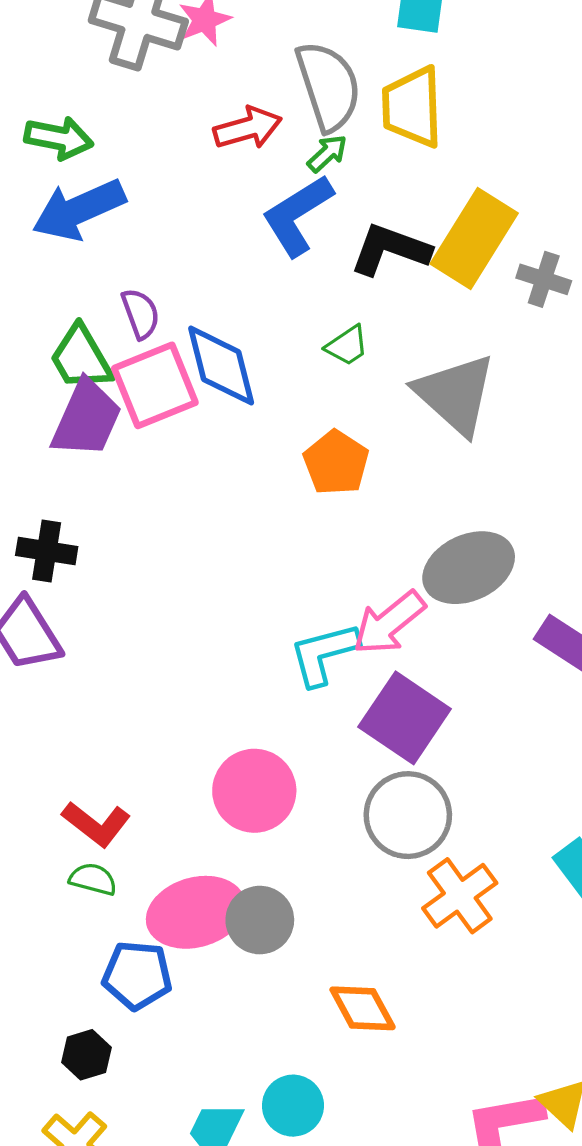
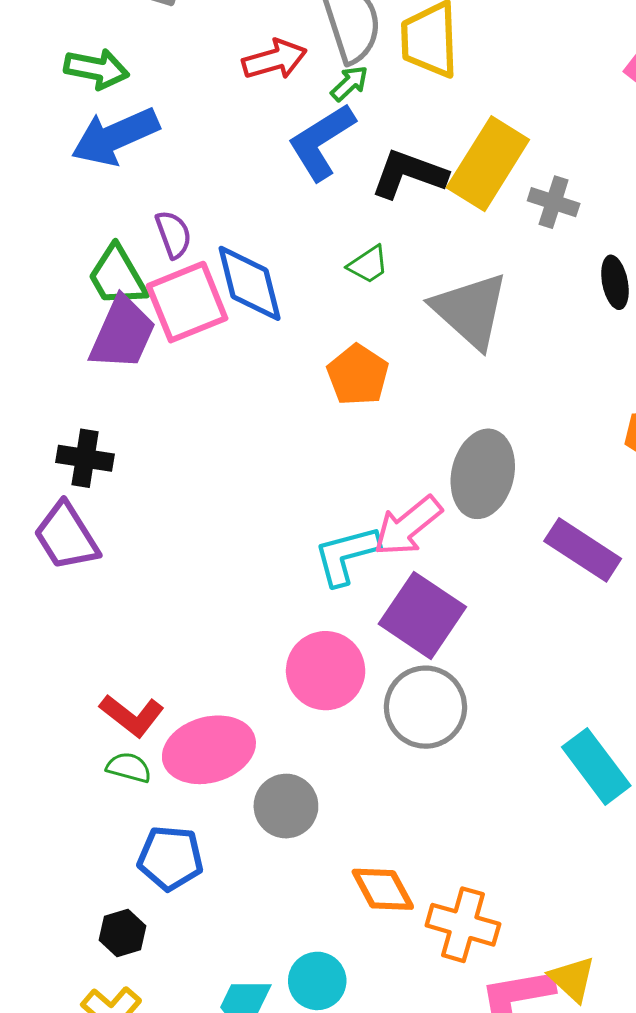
gray ellipse: (469, 568) -> (483, 474), turned -52
pink circle: (254, 791) -> (326, 671), moved
orange cross: (460, 896) -> (463, 925), moved, turned -38
pink ellipse: (196, 912) -> (209, 750), moved

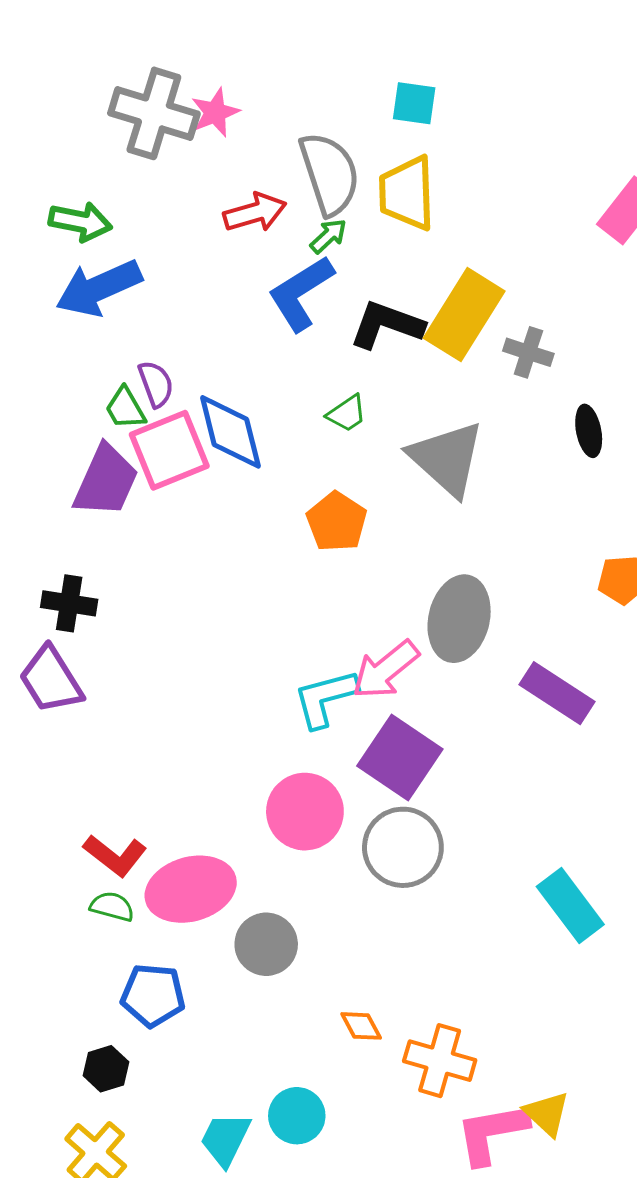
green trapezoid: (117, 276) -> (125, 408), moved, size x0.7
orange diamond: (383, 889) -> (361, 1026), size x0.7

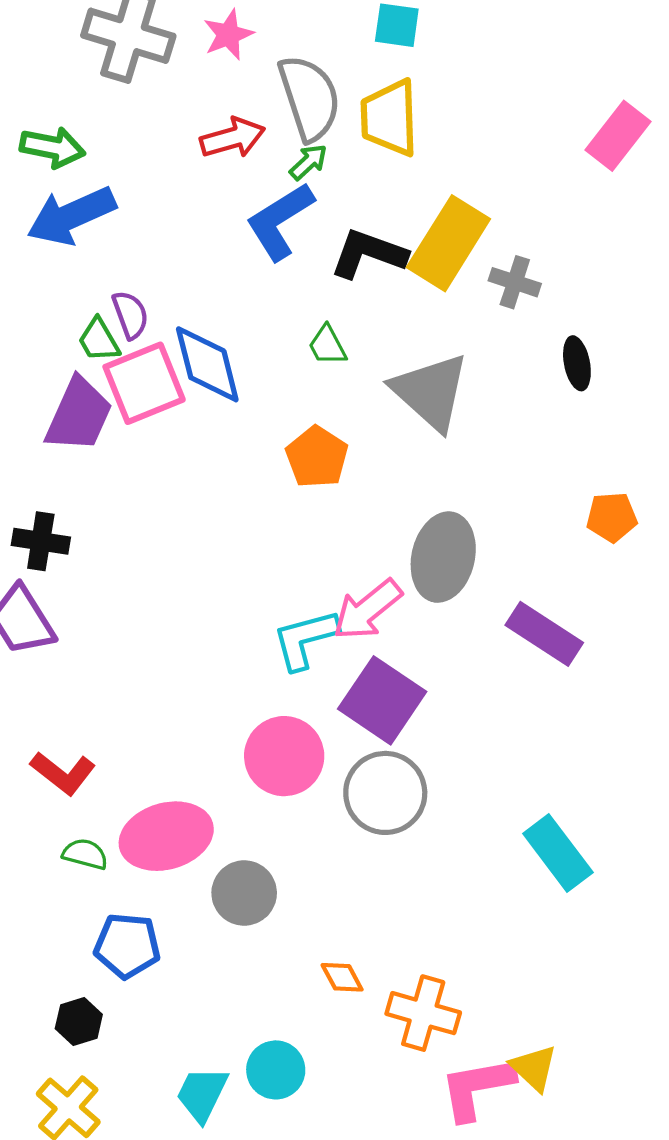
pink star: (215, 112) -> (228, 35), moved
green trapezoid: (347, 414) -> (327, 345), turned 96
red L-shape: (115, 855) -> (63, 773), moved

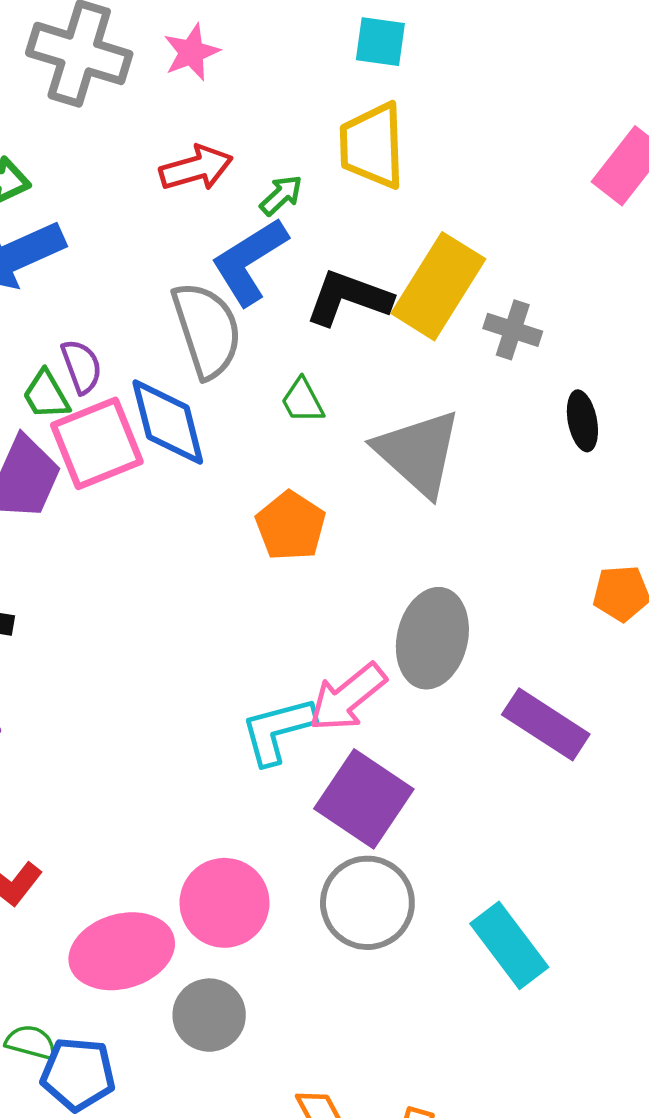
gray semicircle: (309, 98) -> (207, 330), moved
pink circle: (284, 756) -> (224, 903), moved
cyan rectangle: (558, 853) -> (509, 945), moved
green semicircle: (85, 854) -> (31, 1042), moved

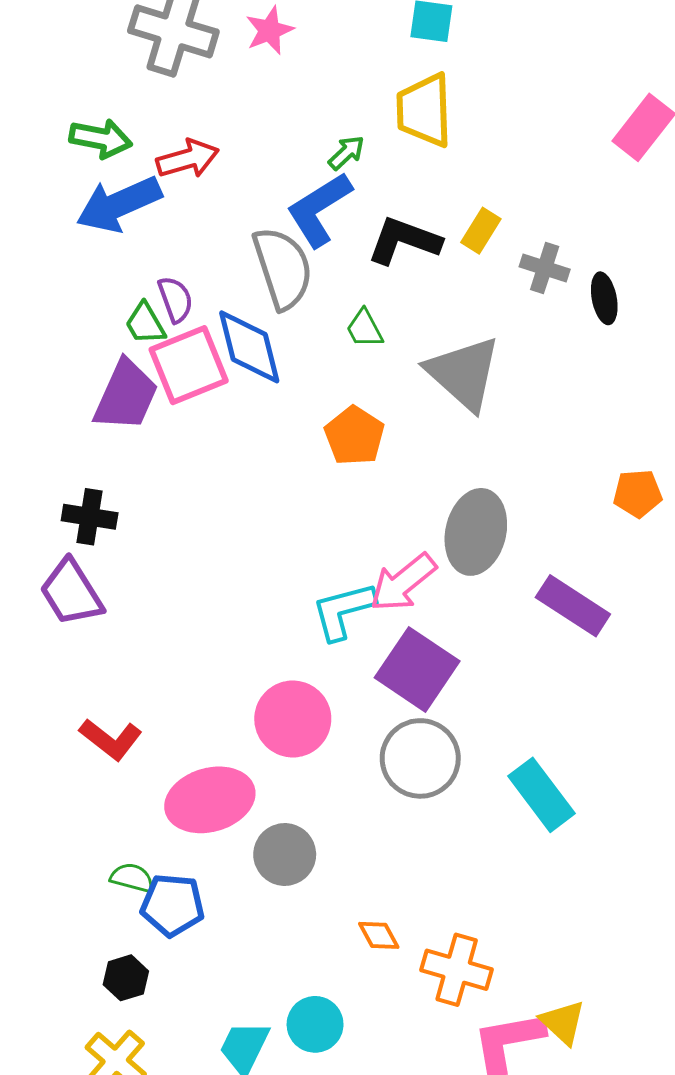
red arrow: (196, 168) -> (188, 159), moved
yellow rectangle: (438, 286) -> (481, 231), size x0.5
black ellipse: (582, 421) -> (604, 298), moved
pink circle: (224, 903) -> (293, 719), moved

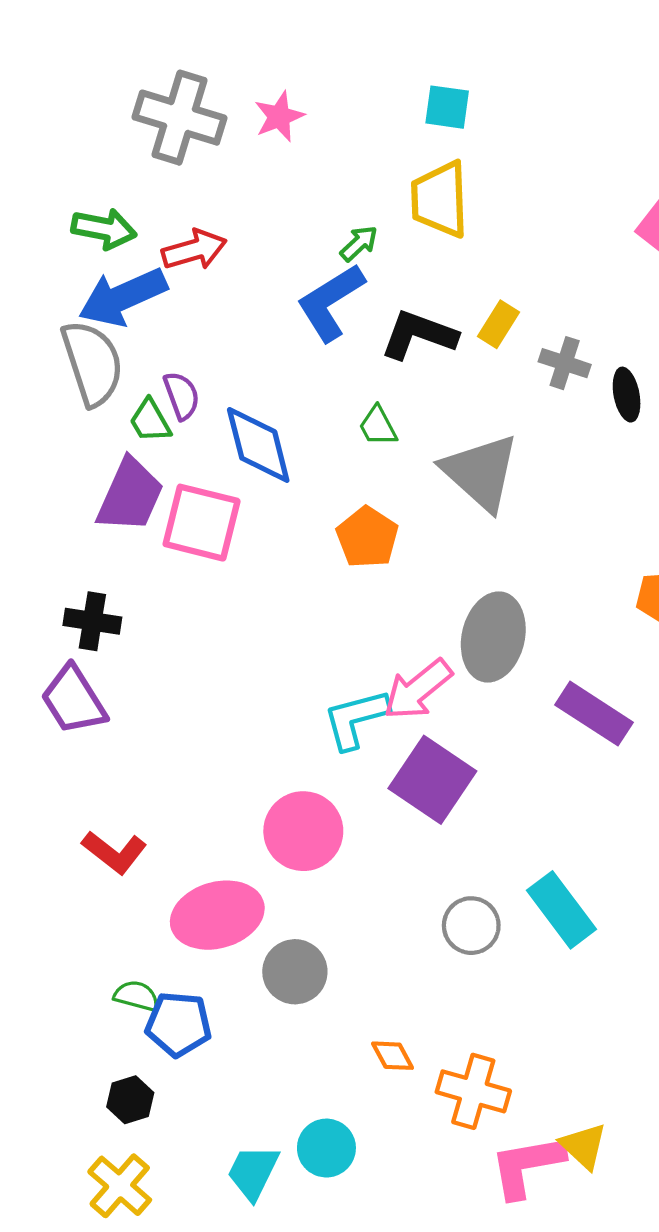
gray semicircle: (283, 268) -> (92, 363), moved
pink square: (189, 365) -> (202, 523), moved, turned 36
gray circle: (420, 758) -> (471, 926), moved, size x0.7

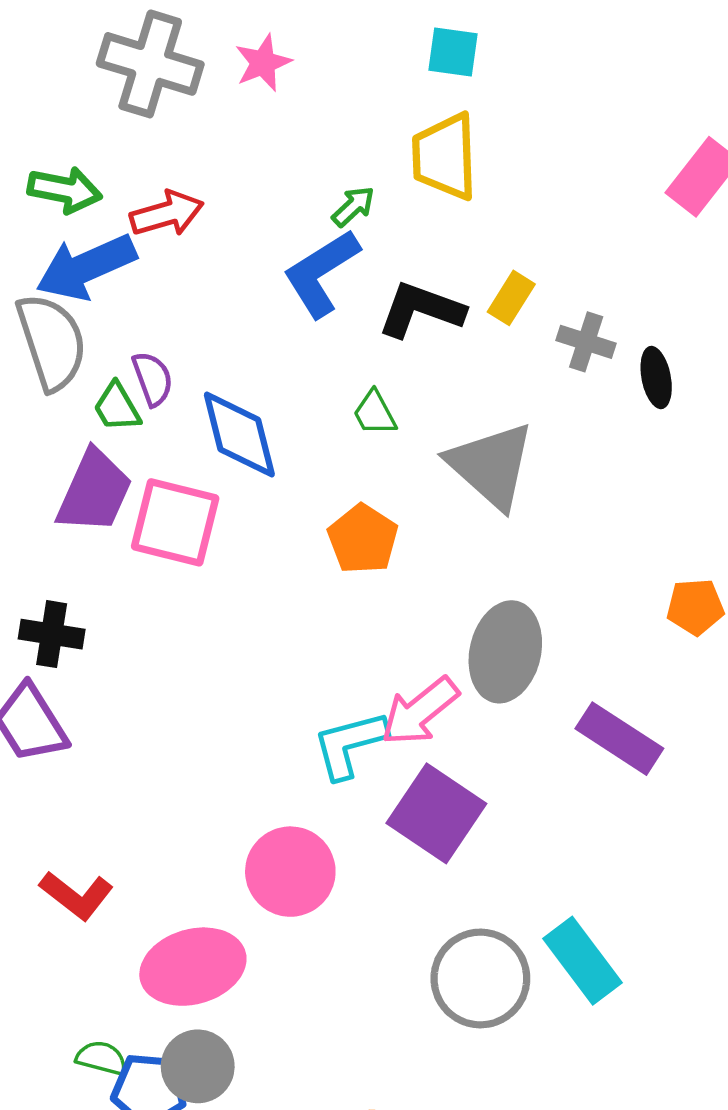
gray circle: (471, 926) -> (480, 978), size x1.5
gray circle: (295, 972) -> (198, 1066), moved

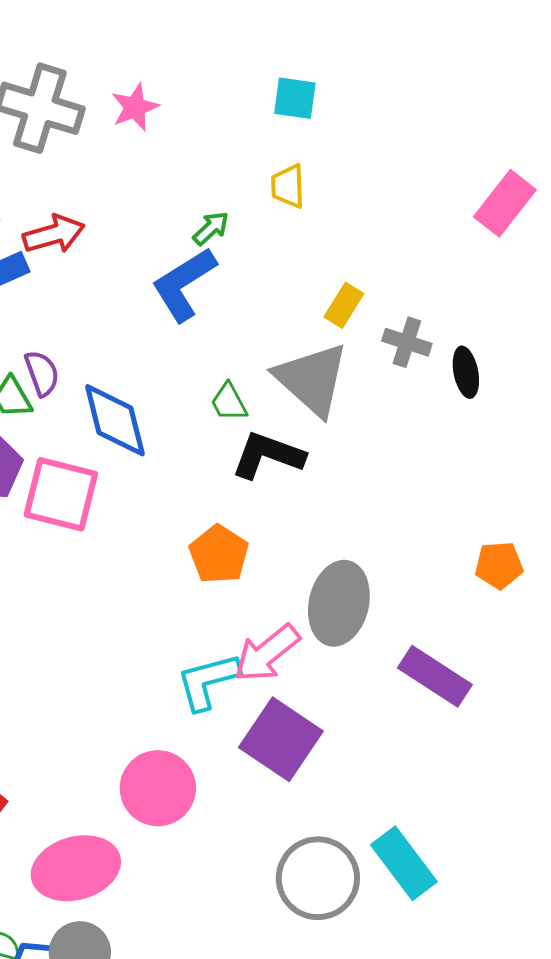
yellow trapezoid: (445, 157) -> (288, 186), size x0.6
black L-shape: (421, 310) -> (268, 455), moved
gray triangle: (491, 465) -> (312, 379), moved
orange pentagon: (363, 539) -> (219, 554), moved

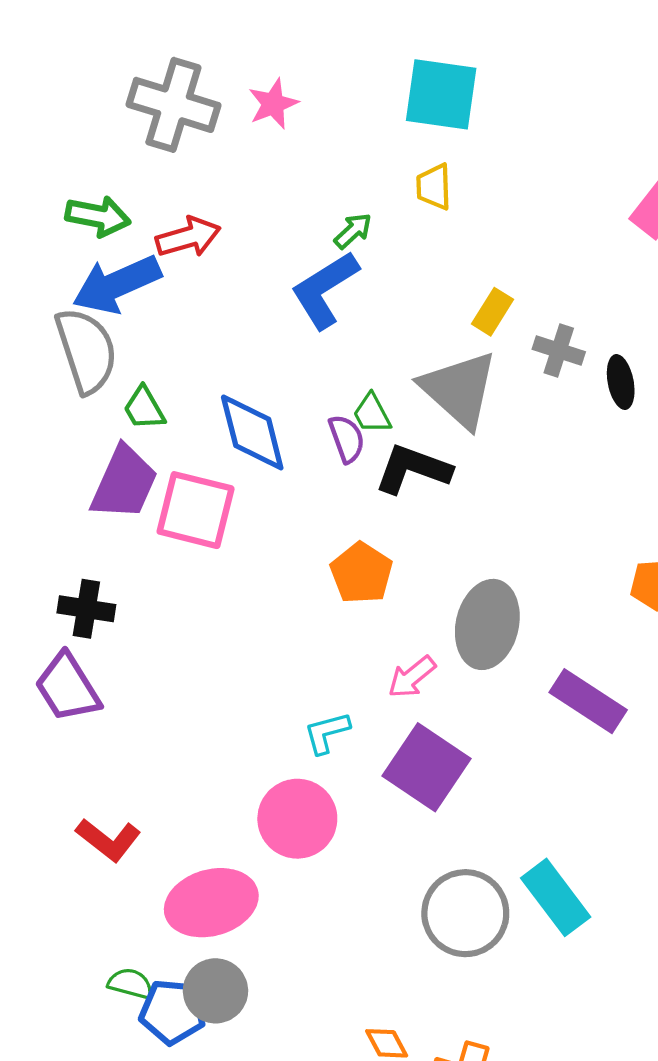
cyan square: (295, 98) -> (441, 94), size x1.6
purple semicircle: (42, 373) -> (347, 439), moved
pink arrow: (267, 653) -> (412, 677), size x0.7
cyan L-shape: (208, 681) -> (327, 733), moved, size x0.7

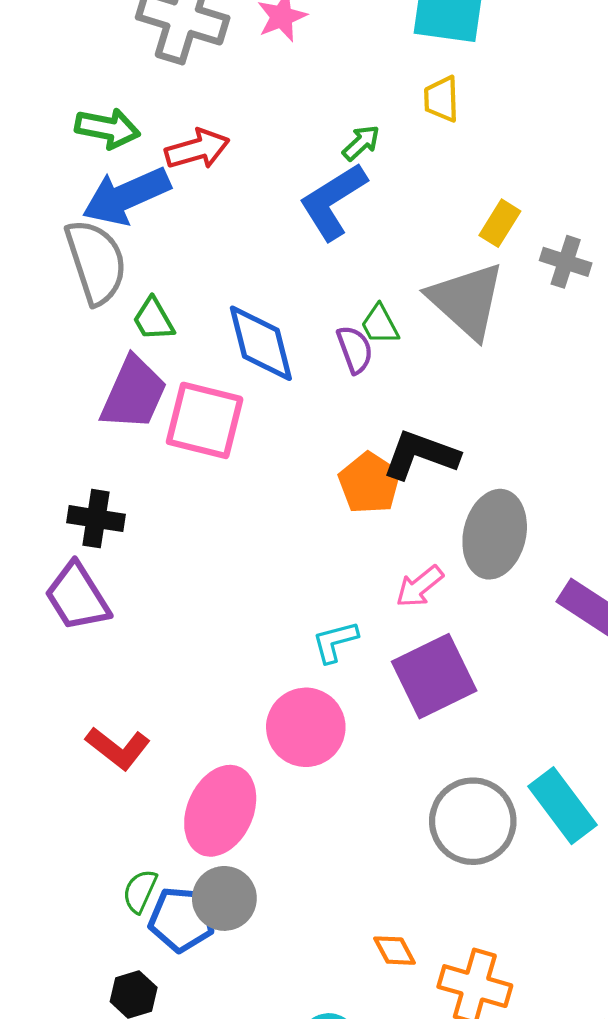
black L-shape: (413, 469) -> (421, 455), moved
purple square: (426, 767) -> (434, 676), turned 30
pink ellipse: (211, 903) -> (220, 811), turned -50
green semicircle: (130, 983) -> (140, 891), turned -81

